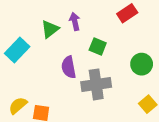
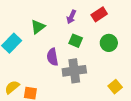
purple arrow: (75, 21) -> (71, 17), moved, turned -144
green circle: (142, 64) -> (109, 43), moved

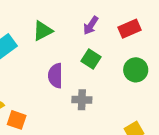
gray cross: (74, 71) -> (82, 100), size x0.6

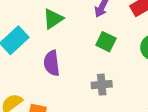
purple semicircle: (55, 76) -> (52, 63), moved

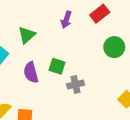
green square: (106, 42) -> (57, 66), moved

